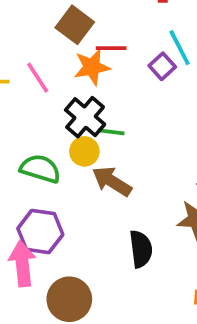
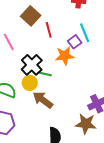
red line: (111, 48) -> (49, 30), turned 70
orange star: (92, 67) -> (65, 56), moved

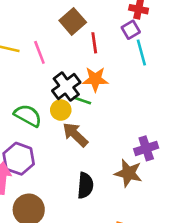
purple square: (75, 42) -> (131, 30), moved
orange star: (65, 56) -> (95, 79), moved

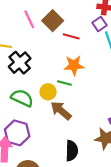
red line: (94, 43) -> (71, 36), turned -63
pink line: (39, 52) -> (29, 19), moved
black cross: (66, 87) -> (20, 63), moved

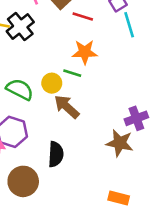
black cross: (20, 63) -> (20, 27), moved
black semicircle: (72, 151) -> (56, 154), moved

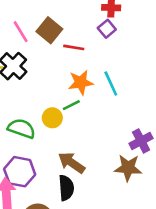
cyan line: (129, 25) -> (111, 84), moved
green line: (72, 73) -> (71, 105), turned -36
brown arrow: (67, 107) -> (72, 163), moved

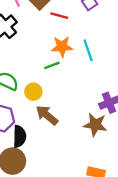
yellow circle: (52, 118) -> (33, 92), moved
black semicircle: (66, 188) -> (19, 136), moved

